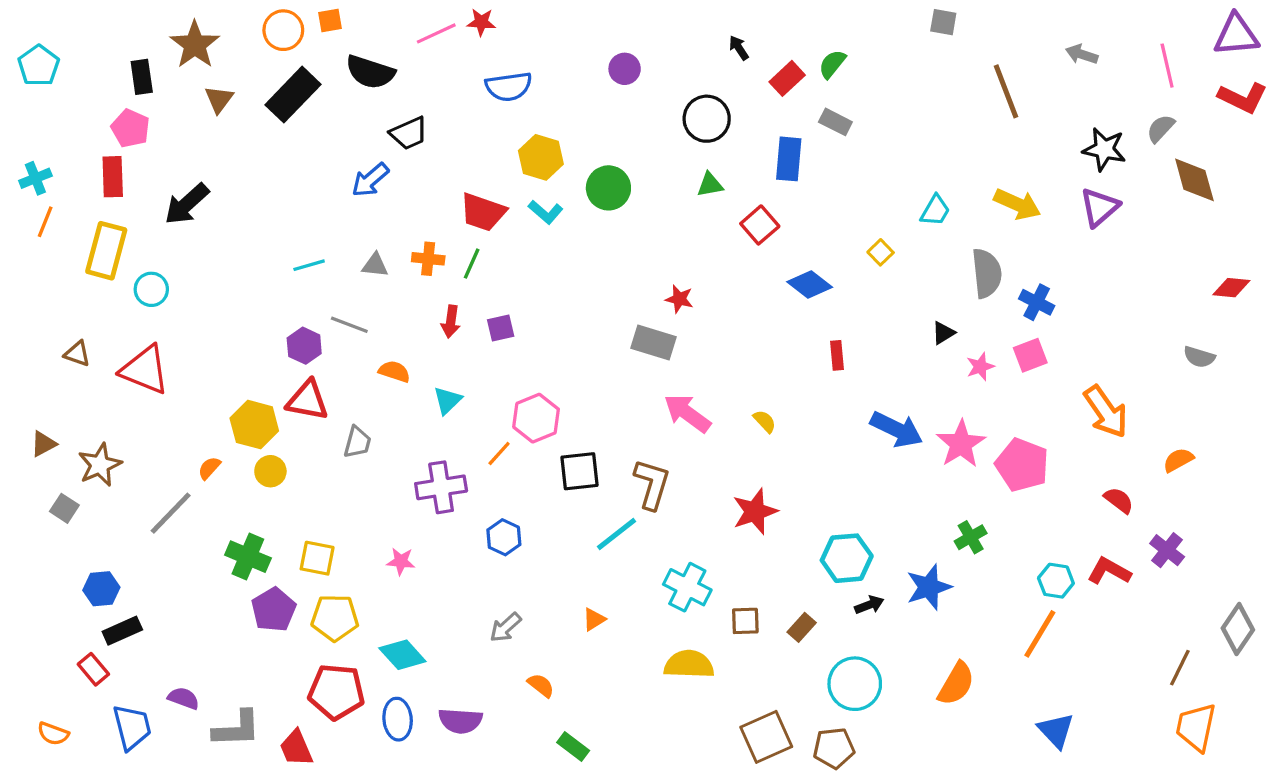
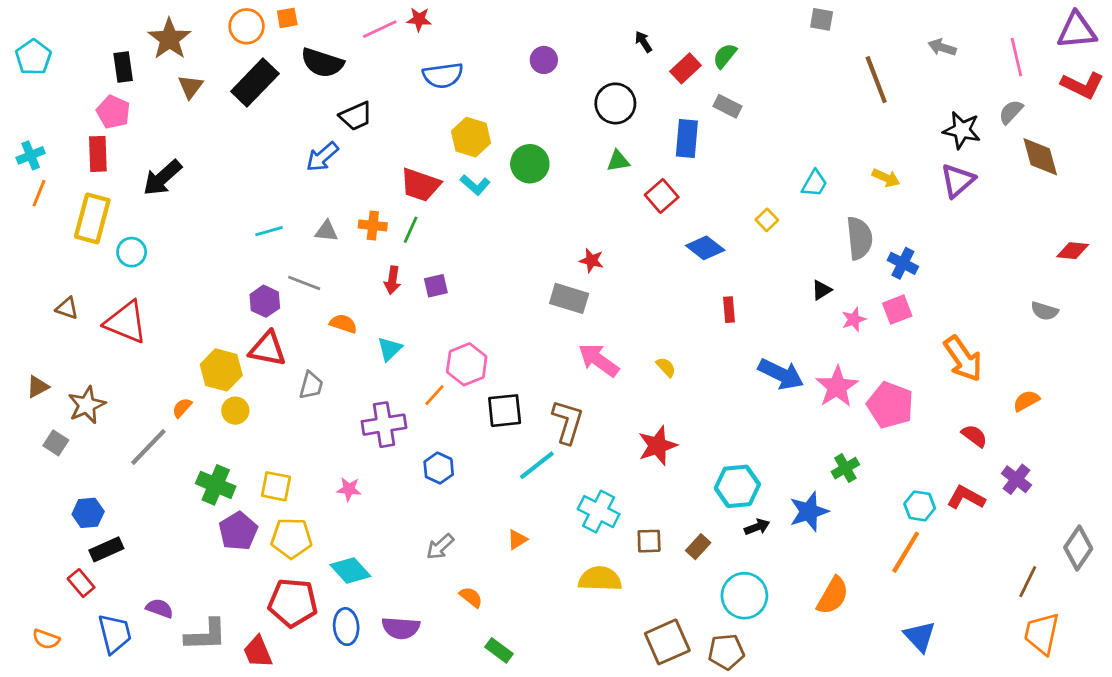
yellow arrow: (1017, 204) -> (886, 178), size x0.7

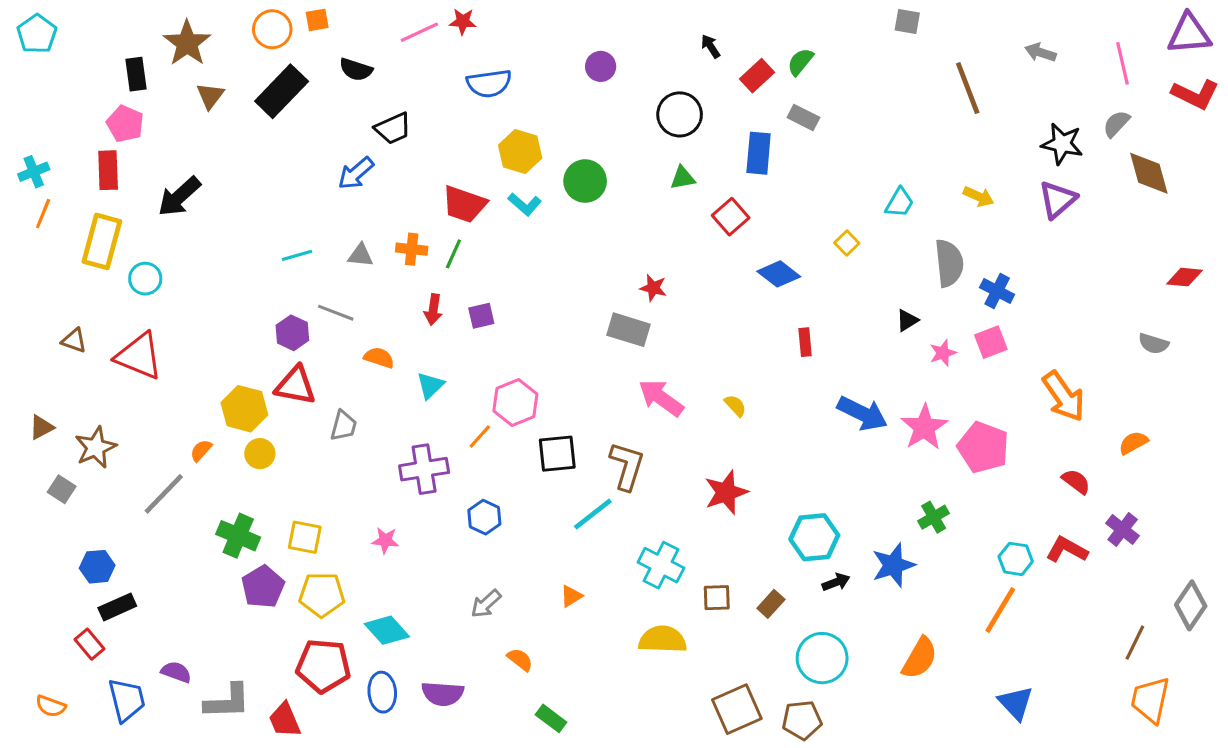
cyan pentagon: (33, 57) -> (37, 34), moved
black semicircle: (322, 63) -> (356, 70), size x0.7

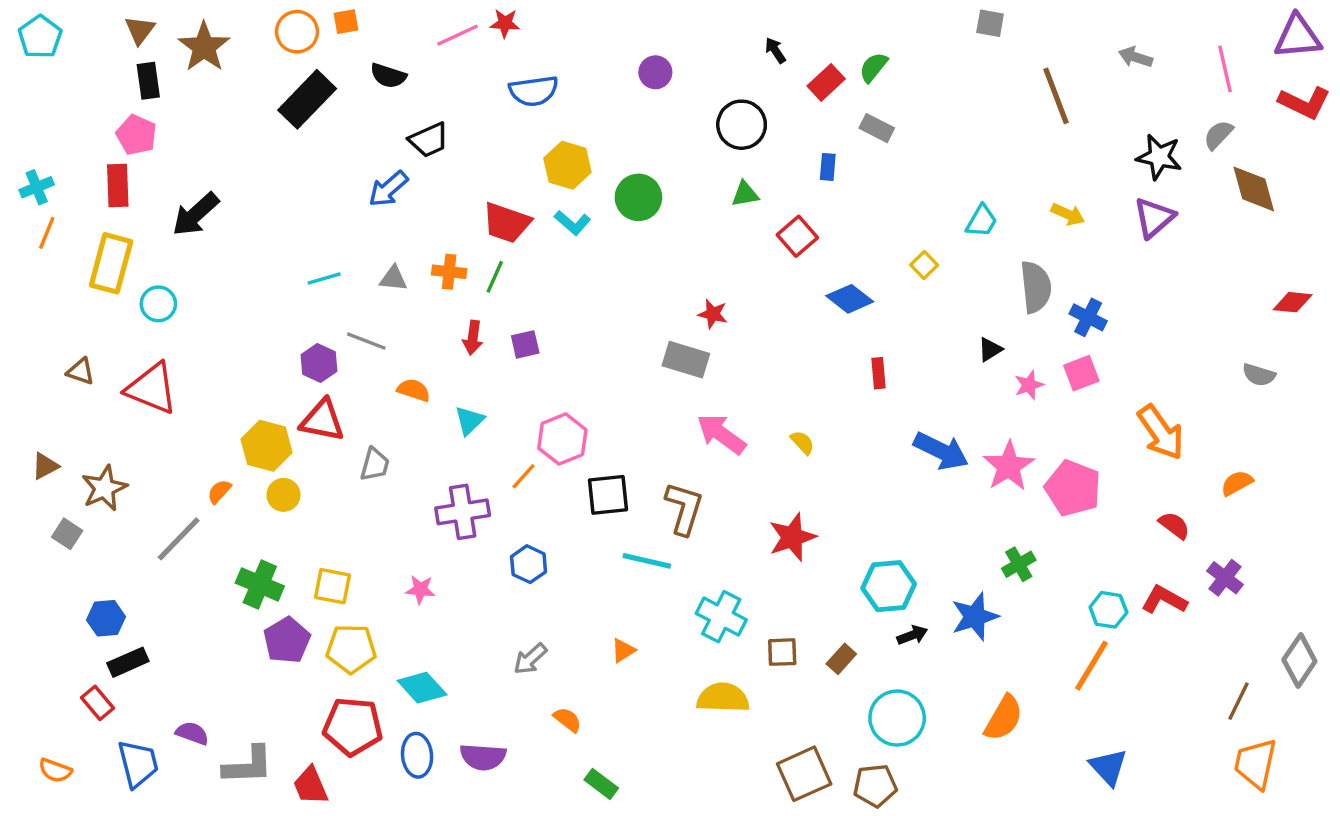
brown triangle: (210, 96) -> (140, 30), moved
blue rectangle: (759, 153) -> (828, 167), size x0.6
cyan line: (593, 514) -> (647, 561), turned 51

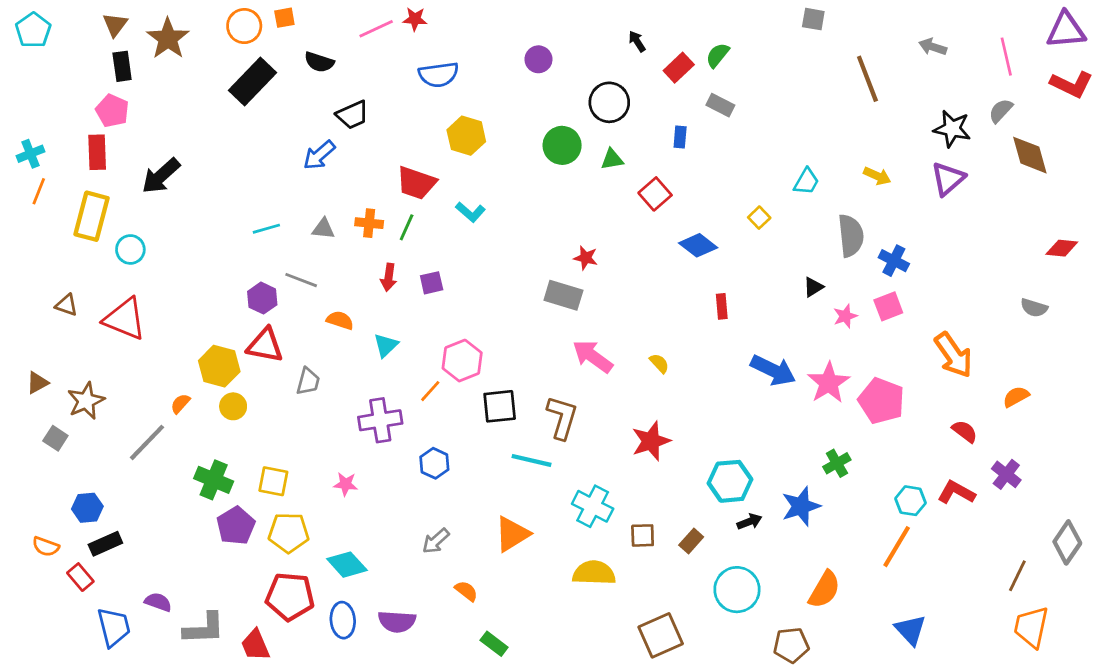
green circle: (638, 197) -> (562, 145), moved
cyan L-shape: (573, 223) -> (470, 212), moved
orange triangle: (623, 650) -> (512, 534), size x1.8
orange semicircle: (55, 770) -> (46, 547), moved
brown pentagon: (875, 786) -> (791, 645), moved

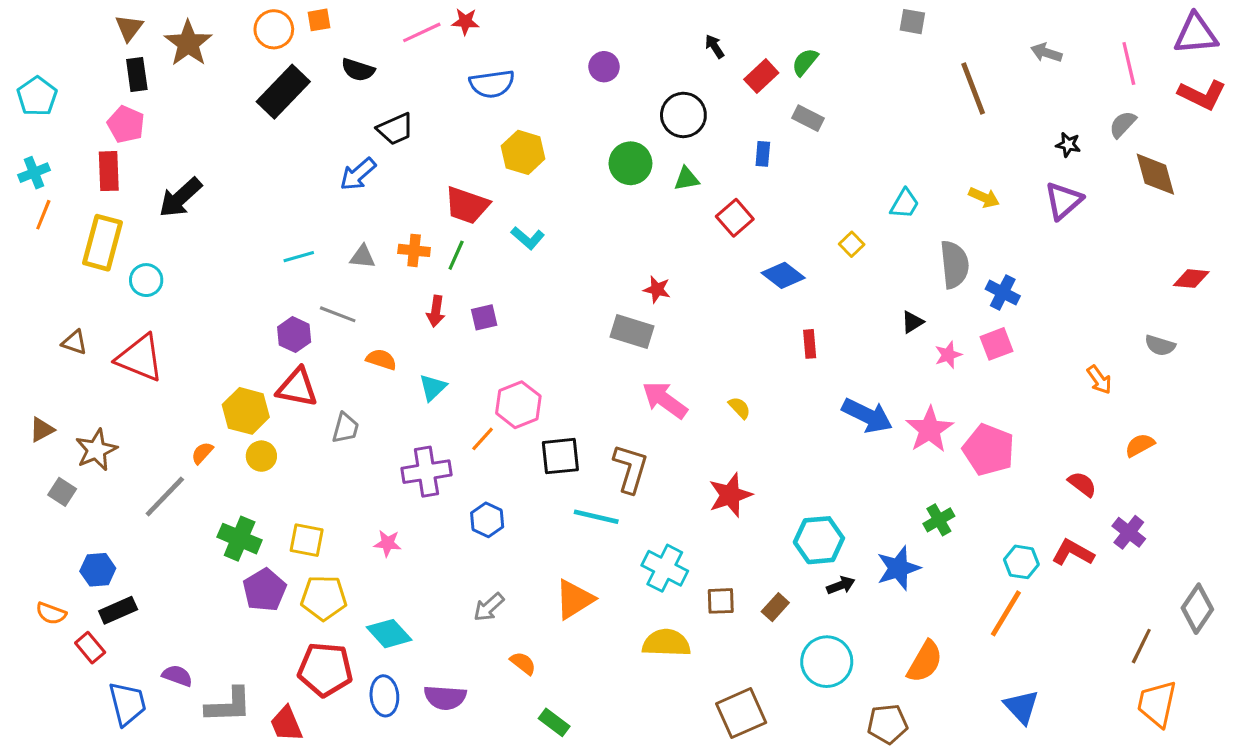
cyan pentagon: (33, 30) -> (37, 96), moved
black star: (952, 129) -> (1068, 145), size x0.6
orange arrow: (954, 355) -> (1099, 380), moved, size x0.6

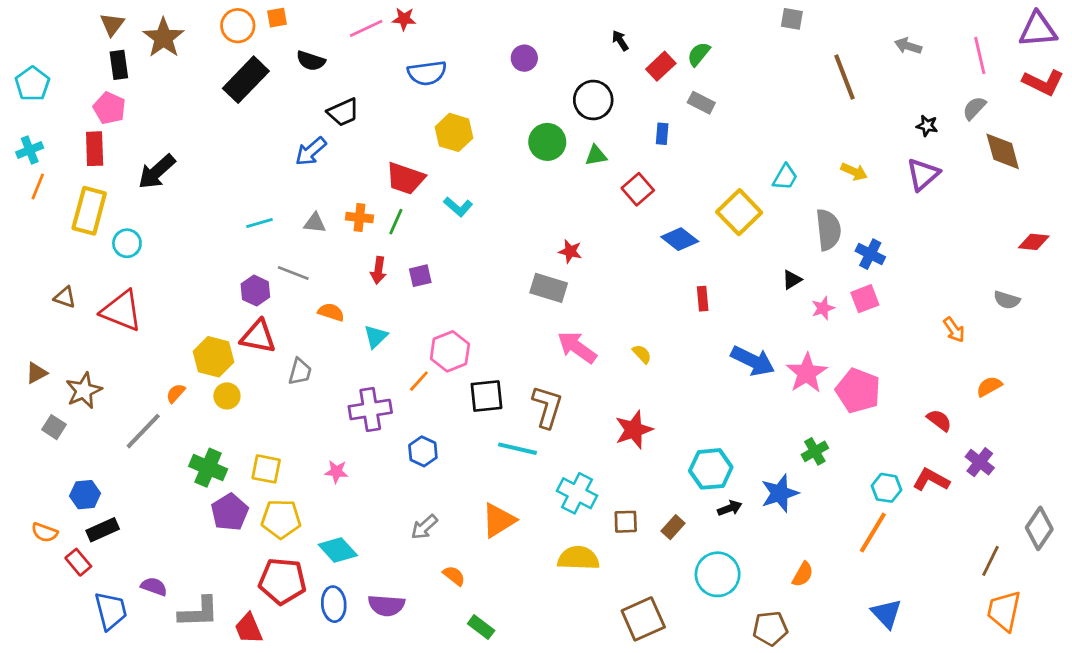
yellow square: (852, 244) -> (739, 212), size x2.0
orange semicircle: (925, 662) -> (803, 574), size x0.7

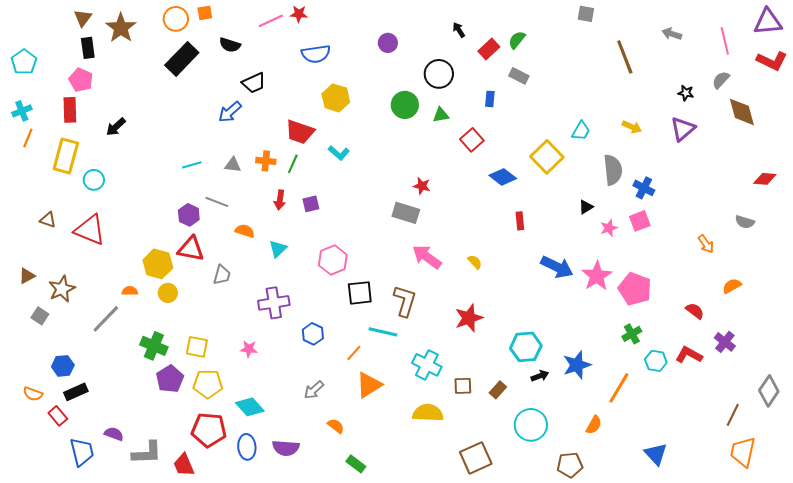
black arrow: (157, 172) -> (116, 127), size x0.7
orange line: (419, 381) -> (354, 353), moved
orange semicircle: (176, 393) -> (130, 291), turned 49
green cross: (815, 451) -> (632, 334), moved
orange line: (873, 532) -> (619, 388), moved

